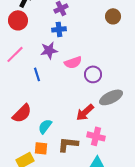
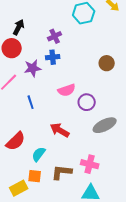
brown circle: (113, 16) -> (107, 63), moved
purple star: (49, 50) -> (33, 68), moved
red arrow: (85, 112) -> (60, 130), moved, turned 72

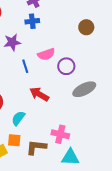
purple star: (33, 68) -> (12, 42), moved
blue line: (31, 102) -> (25, 66), moved
pink cross: (90, 164) -> (60, 134), moved
brown L-shape: (62, 172) -> (36, 147), moved

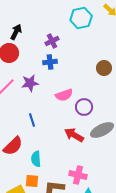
blue line: (25, 66) -> (32, 120), moved
red arrow: (39, 94) -> (74, 135), moved
cyan semicircle: (18, 118) -> (36, 159), turned -42

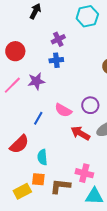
black arrow: (16, 32) -> (35, 11), moved
pink semicircle: (64, 95) -> (63, 110), moved, turned 48
blue line: (32, 120) -> (38, 118), turned 48

